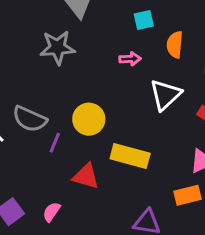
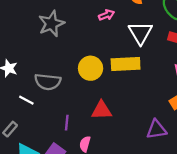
purple line: (55, 143) -> (67, 123), moved
yellow rectangle: (130, 156) -> (126, 64), moved

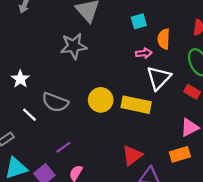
pink arrow: (106, 15) -> (144, 53), moved
red triangle: (102, 110) -> (132, 155), moved, turned -50
purple line: (67, 123) -> (63, 147), turned 35

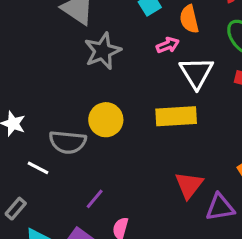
gray star: (74, 46) -> (103, 51), moved
yellow circle: (101, 100) -> (106, 120), moved

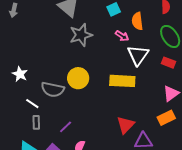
pink arrow: (168, 45) -> (122, 36), turned 48
gray rectangle: (16, 209) -> (36, 122), moved, turned -48

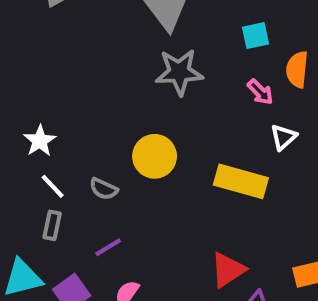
white triangle: (138, 55) -> (283, 137), size x0.6
white star: (20, 74) -> (40, 141), moved
gray semicircle: (53, 89) -> (104, 189), moved, size x0.6

